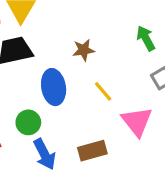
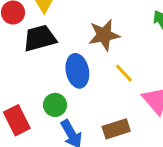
brown star: (84, 50) -> (104, 35), size x1.5

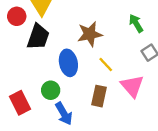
black trapezoid: (40, 38) -> (38, 37), turned 124
brown rectangle: (116, 129) -> (99, 96), moved, turned -60

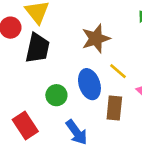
blue ellipse: (68, 63) -> (89, 84), moved
green circle: (51, 90) -> (56, 95), moved

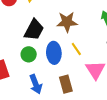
black trapezoid: (38, 48) -> (34, 30), moved
brown rectangle: (114, 108) -> (66, 84), moved, turned -36

